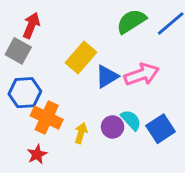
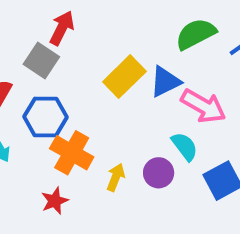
pink arrow: (142, 74) -> (203, 106), turned 44
blue triangle: (107, 76) -> (165, 82), moved
cyan semicircle: (131, 120) -> (185, 146), moved

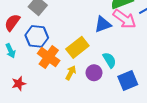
yellow rectangle: (124, 77) -> (77, 47), moved
pink arrow: (203, 106) -> (125, 19), moved
red star: (55, 201) -> (19, 84), moved

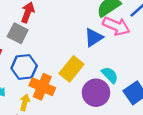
yellow arrow: (71, 73) -> (25, 102), moved
purple circle: (94, 73) -> (96, 93), size x1.5

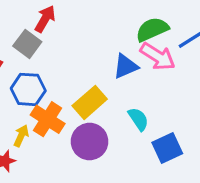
purple circle: (96, 93) -> (90, 142), moved

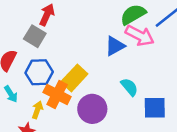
yellow rectangle: (90, 102) -> (74, 78), moved
blue square: (167, 148) -> (155, 108), turned 30

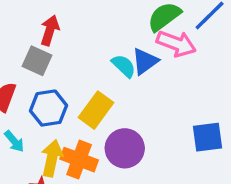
cyan semicircle: (129, 87) -> (124, 66), moved
orange cross: (57, 94) -> (79, 160), moved
yellow arrow: (37, 110) -> (52, 158), size x1.5

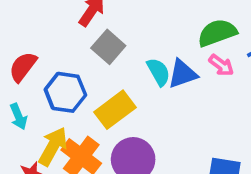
pink arrow: (176, 44) -> (221, 65), size x0.6
gray square: (37, 61) -> (108, 47), moved

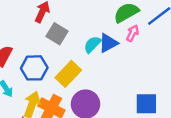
pink arrow: (221, 65) -> (132, 33), turned -91
cyan semicircle: (159, 72) -> (92, 44), turned -96

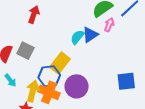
gray square: (57, 34) -> (25, 51), moved
blue hexagon: (34, 68) -> (49, 76), moved

